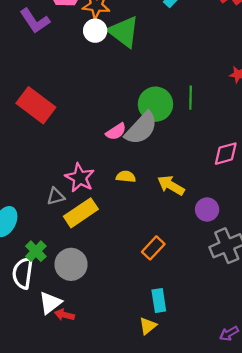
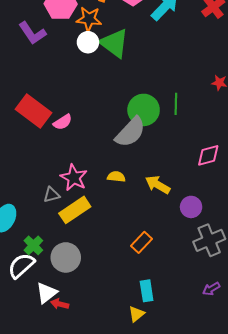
pink semicircle: (116, 132) -> (63, 122), moved
white semicircle: (23, 273) -> (21, 266), turned 40
purple arrow: (229, 333) -> (211, 289), moved

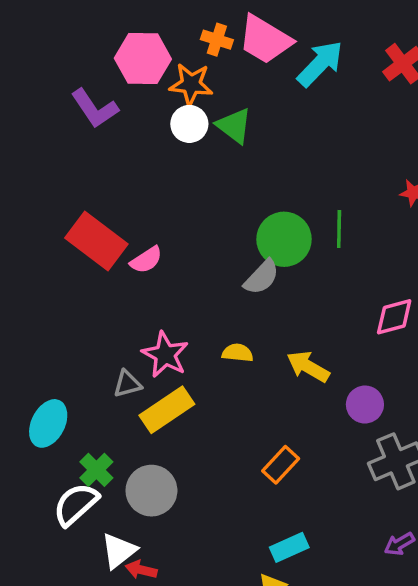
green triangle: (114, 43) -> (234, 126), size x0.7
gray semicircle: (130, 132) -> (262, 277), size x0.7
cyan rectangle: (147, 291) -> (289, 547), turned 75

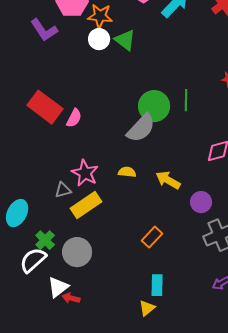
pink semicircle: (146, 260) -> (74, 118), turned -30
gray semicircle: (262, 277) -> (141, 128), size x1.4
cyan rectangle: (289, 547) -> (157, 285), turned -65

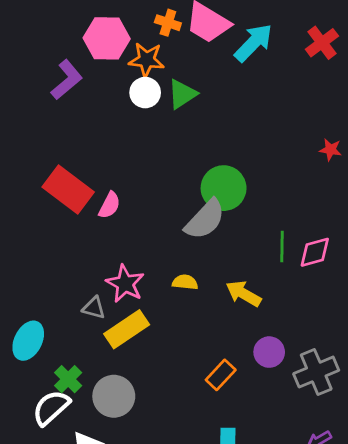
purple L-shape: (44, 30) -> (67, 80), turned -96
green triangle: (125, 40) -> (182, 94), turned 50
green line: (186, 100) -> (282, 247), moved
gray triangle: (63, 190) -> (94, 308), turned 30
purple circle: (201, 202) -> (269, 352), moved

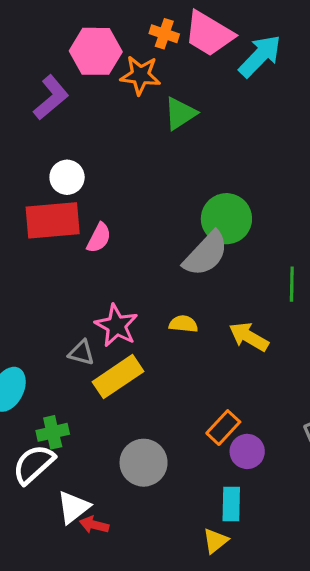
white circle: (145, 93) -> (67, 177), moved
red rectangle: (68, 190) -> (53, 220), turned -42
purple circle: (269, 352) -> (247, 451), moved
green cross: (68, 379) -> (53, 432), turned 32
gray circle: (114, 396) -> (144, 463), moved

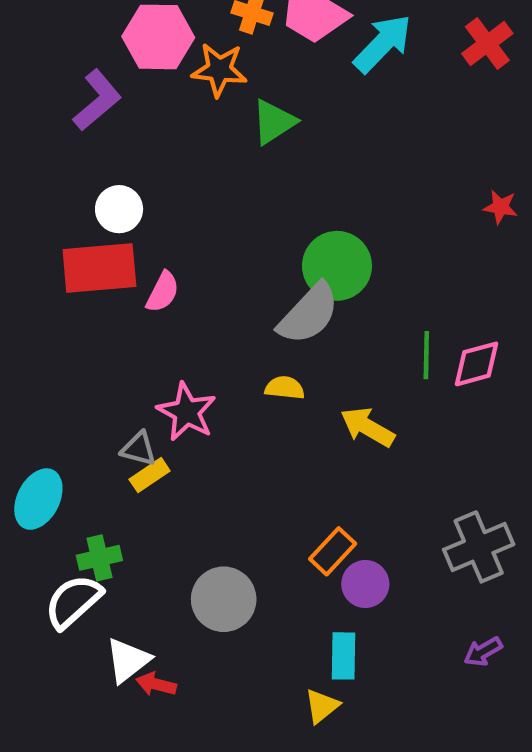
yellow semicircle: (183, 324) -> (285, 388), moved
yellow rectangle: (118, 377) -> (150, 475), moved, size x0.6

